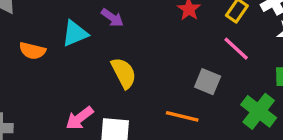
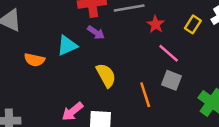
pink line: (236, 49) -> (169, 53), moved
orange line: (182, 116) -> (145, 95), moved, turned 60

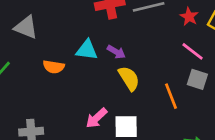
red star: (156, 24) -> (189, 17), moved
purple arrow: (96, 32) -> (116, 52), moved
cyan triangle: (67, 46) -> (87, 50), turned 35

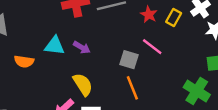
yellow semicircle: (129, 78) -> (83, 84), moved
gray square: (197, 79) -> (129, 60), moved

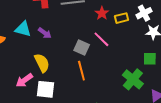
yellow rectangle: (174, 17) -> (121, 18), turned 40

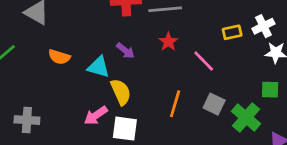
red star: (102, 13) -> (168, 42), moved
cyan triangle: (23, 29) -> (99, 67), moved
gray square: (82, 48) -> (214, 104), moved
orange line: (81, 71) -> (175, 104), turned 30

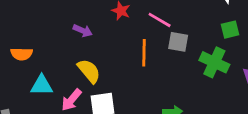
cyan triangle: (99, 67) -> (42, 85), moved
orange line: (175, 104) -> (144, 53), moved
gray square: (214, 104) -> (178, 42), moved

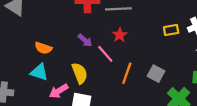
pink line: (160, 20) -> (105, 54), moved
orange semicircle: (22, 54) -> (43, 48), moved

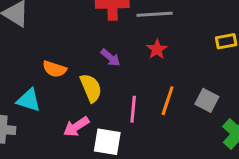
pink line: (105, 54) -> (133, 109), moved, turned 48
cyan triangle: (39, 72) -> (29, 100), moved
yellow semicircle: (80, 73) -> (91, 88), moved

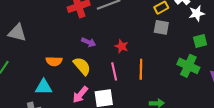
red star: (157, 49) -> (122, 46), moved
gray square: (207, 100) -> (161, 27), moved
orange line: (168, 101) -> (141, 69), moved

